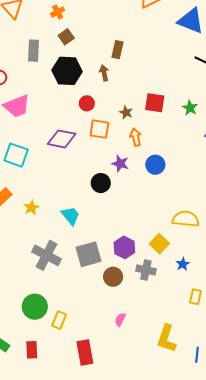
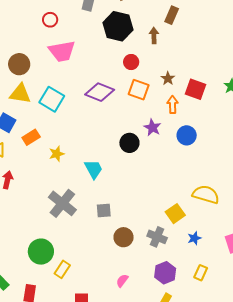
red square: (155, 103) -> (195, 89), moved
purple hexagon: (124, 247) -> (165, 273), moved
gray square: (88, 254) -> (104, 211), size x0.6

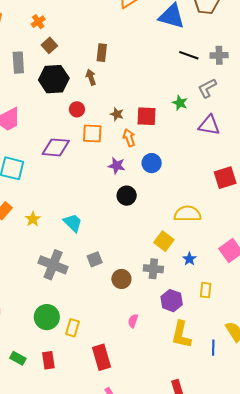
black circle: (129, 143) -> (127, 196), moved

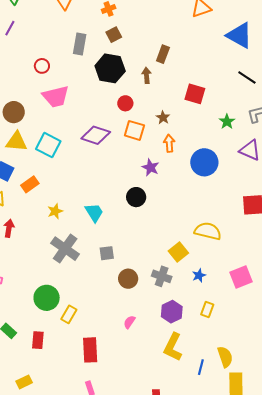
red square: (146, 116) -> (195, 94), moved
blue circle: (152, 163) -> (204, 162), moved, size x1.4
black circle: (127, 196) -> (136, 197), moved
yellow star: (33, 219) -> (55, 211), moved

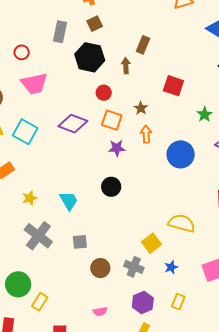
purple star: (150, 167) -> (117, 148), moved, turned -30
pink semicircle: (129, 322) -> (100, 311), turned -136

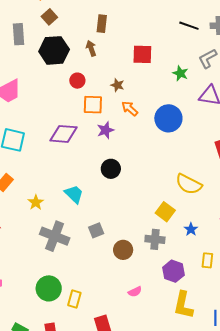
purple diamond: (73, 124) -> (64, 134), moved
orange arrow: (146, 134) -> (130, 109), turned -30
yellow semicircle: (182, 223) -> (189, 184), turned -152

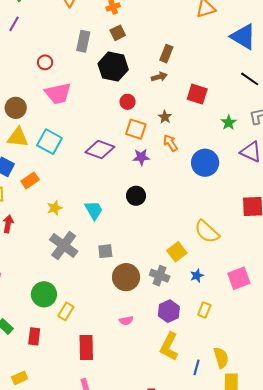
brown arrow: (91, 48) -> (159, 77), moved, turned 77
brown circle: (123, 250) -> (126, 277), size x1.4

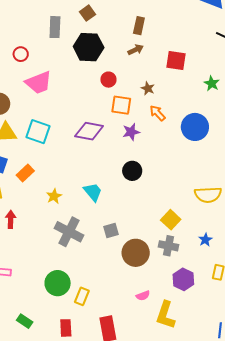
yellow semicircle: (207, 232) -> (208, 195), turned -36
yellow square: (177, 252) -> (171, 220), moved
red rectangle: (34, 336) -> (66, 328), moved
yellow L-shape: (169, 347) -> (166, 315), moved

